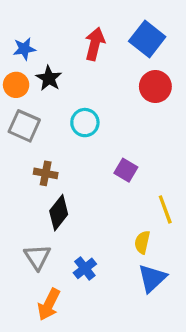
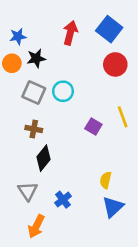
black star: (49, 78) -> (36, 58), turned 30
gray square: (24, 126) -> (34, 92), moved
yellow line: (165, 209) -> (123, 117), moved

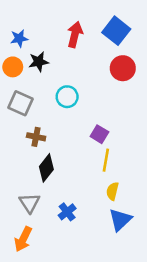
gray square: (34, 92) -> (20, 103), moved
yellow line: (123, 117) -> (106, 160), moved, turned 30
orange arrow: (36, 226) -> (23, 239), moved

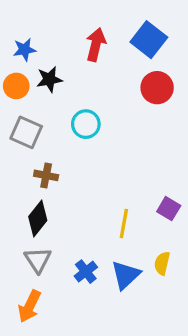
purple square: (99, 134) -> (169, 209), moved
yellow line: (106, 160) -> (124, 224), moved
black diamond: (46, 168) -> (38, 219), moved
yellow semicircle: (112, 191) -> (162, 263), moved
blue triangle: (120, 220) -> (126, 275), moved

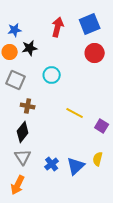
blue square: (149, 40) -> (90, 24), turned 30
yellow line: (124, 224) -> (75, 113), moved, turned -72

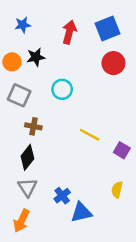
blue star: (15, 30) -> (23, 25), moved
blue triangle: (76, 166) -> (81, 212), moved, turned 30

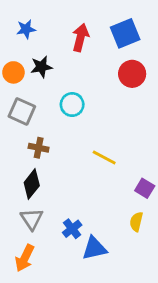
purple square: (122, 150) -> (145, 188), moved

